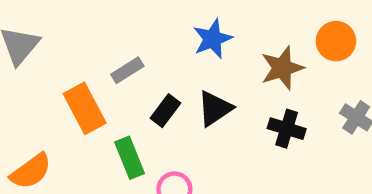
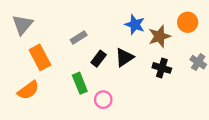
blue star: (213, 39) -> (135, 25), moved, turned -30
orange rectangle: (85, 108) -> (40, 57), moved

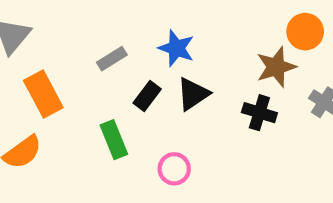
blue star: (135, 25) -> (176, 48), moved
brown star: (159, 36) -> (276, 67), moved
pink circle: (103, 100) -> (174, 169), moved

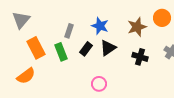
gray rectangle: (112, 59) -> (69, 31), turned -40
brown star: (276, 67) -> (137, 27), moved
green rectangle: (114, 140) -> (61, 52), moved

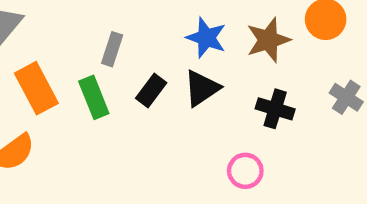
blue star: (100, 26) -> (206, 38), moved
pink circle: (99, 84) -> (245, 171), moved

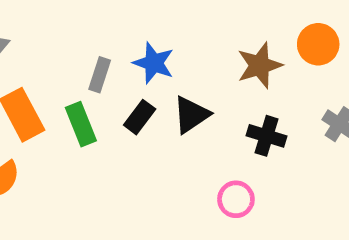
blue star: (206, 38) -> (154, 63), moved

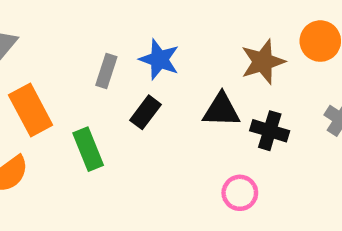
black triangle: (191, 115) -> (221, 110), moved, turned 36
green rectangle: (81, 124) -> (88, 149), moved

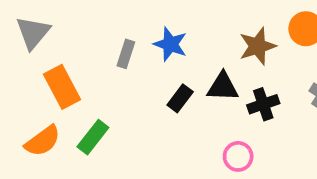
black rectangle: (146, 112) -> (180, 98), moved
black cross: (270, 131) -> (263, 104), turned -36
green rectangle: (88, 149) -> (93, 137), moved, turned 60

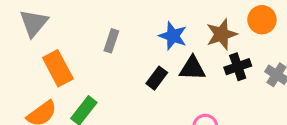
blue star: (170, 44) -> (173, 36), moved
black cross: (263, 104) -> (238, 67), moved

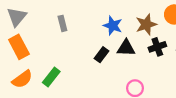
gray rectangle: (111, 41) -> (62, 23), moved, turned -32
orange rectangle: (58, 68) -> (19, 47), moved

